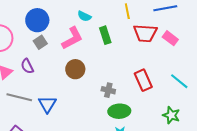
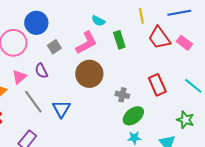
blue circle: (37, 20) -> (36, 23), moved
red trapezoid: (145, 33) -> (159, 38), turned 50
brown circle: (75, 69) -> (89, 74), size x1.4
gray line: (19, 97) -> (33, 102), turned 40
green ellipse: (119, 111) -> (133, 116), turned -35

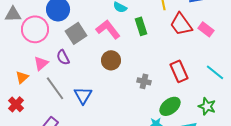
pink L-shape: (86, 43) -> (108, 29), turned -100
gray square: (54, 47) -> (76, 33), size x1.5
brown circle: (89, 74) -> (111, 60), size x0.7
green ellipse: (133, 116) -> (170, 106), moved

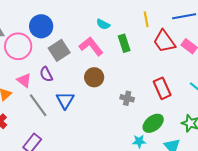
pink triangle: (41, 63) -> (24, 80), turned -42
blue triangle: (83, 95) -> (65, 100), moved

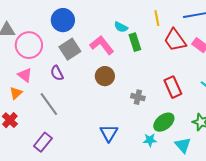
cyan semicircle: (103, 24) -> (121, 27), moved
blue circle: (41, 26) -> (63, 20), moved
pink triangle: (24, 80) -> (25, 75), moved
blue triangle: (65, 100) -> (109, 133), moved

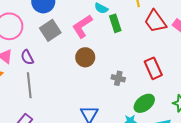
pink L-shape: (102, 45) -> (82, 26), turned -85
purple semicircle: (57, 73) -> (27, 57), moved
gray line: (49, 104) -> (29, 85), turned 30

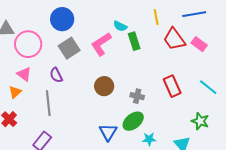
purple semicircle: (27, 57) -> (56, 75), moved
brown circle: (85, 57) -> (104, 86), moved
green ellipse: (144, 103) -> (133, 121), moved

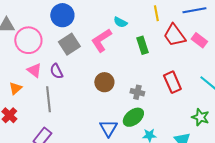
green rectangle: (134, 41) -> (142, 45), moved
pink triangle: (24, 74) -> (34, 70), moved

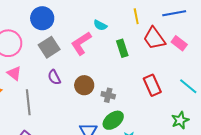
purple semicircle: (56, 71) -> (54, 77), moved
gray cross: (137, 92) -> (108, 95), moved
green star: (200, 117) -> (180, 120), turned 30

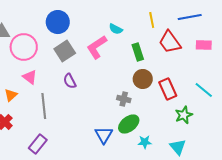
pink rectangle: (179, 43) -> (204, 45), moved, turned -35
brown circle: (84, 85) -> (143, 79), moved
green star: (180, 120) -> (184, 115), moved

